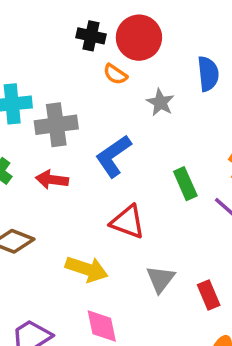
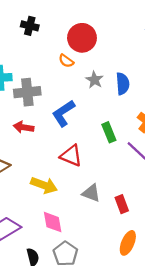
black cross: (91, 36) -> (30, 26), moved
blue semicircle: (208, 74) -> (123, 84), moved
gray triangle: (160, 279) -> (91, 193), turned -48

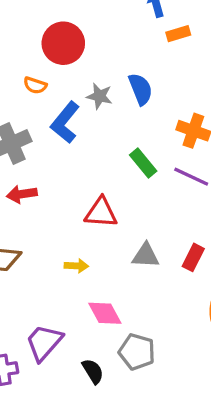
orange semicircle: (66, 61) -> (35, 85), moved
blue L-shape: (63, 113) -> (65, 122), moved
yellow arrow: (44, 185) -> (76, 266), size x0.6
red rectangle: (122, 204) -> (193, 257), turned 66

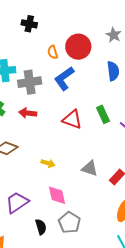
red circle: (63, 43) -> (78, 47), moved
orange semicircle: (35, 85) -> (53, 52), turned 40
gray star: (99, 96) -> (114, 35), moved
red triangle: (101, 213) -> (72, 119), moved

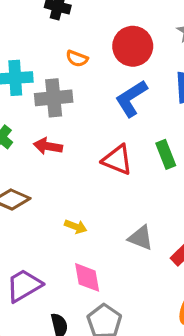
orange semicircle: (53, 52) -> (77, 59), moved, turned -56
blue L-shape: (64, 78) -> (131, 98), moved

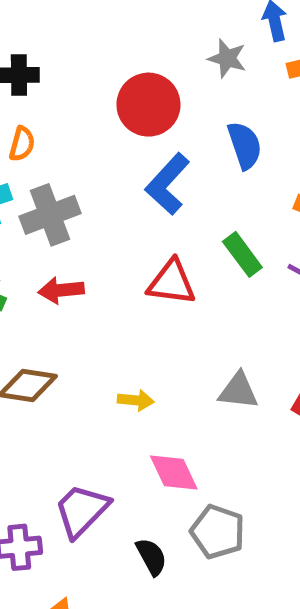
orange semicircle: (77, 59) -> (22, 144), moved, turned -80

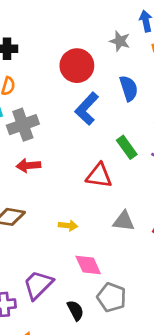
red triangle: (172, 282) -> (99, 176), moved

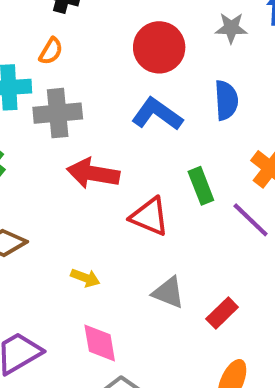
gray star: (120, 41) -> (231, 28), turned -30
blue L-shape: (87, 109) -> (157, 114), turned 68
red arrow: (28, 166) -> (93, 173), moved, size x1.4

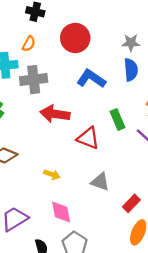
gray star: (231, 28) -> (131, 43), moved
red circle: (159, 47) -> (75, 38), moved
red rectangle: (222, 313) -> (131, 203), moved

